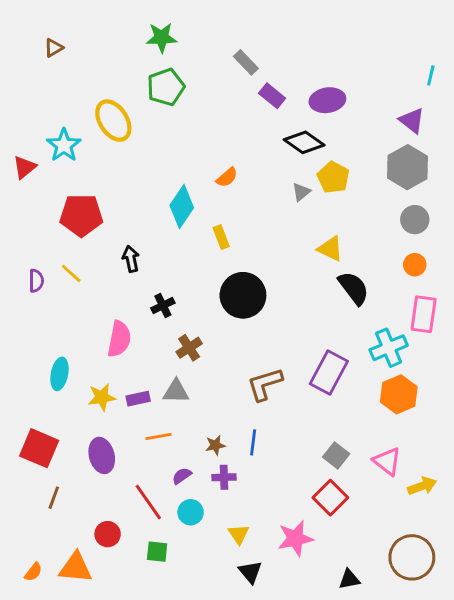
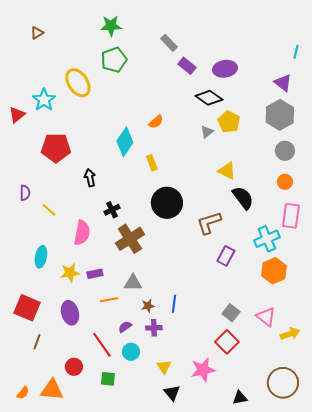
yellow line: (71, 273) -> (49, 210), moved
brown cross: (189, 348) -> (130, 239), size x1.6
purple rectangle: (329, 372) -> (226, 256), size x0.7
brown L-shape: (265, 384) -> (209, 223), moved
gray triangle: (176, 391) -> (133, 283), moved

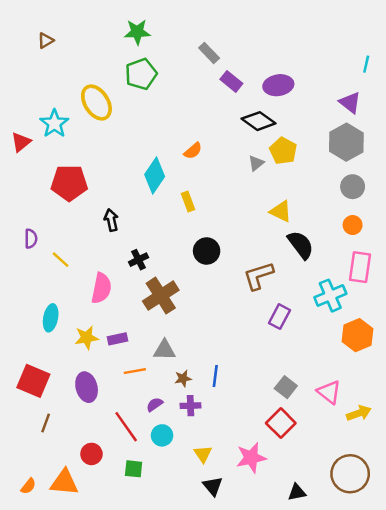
black circle: (167, 203) -> (207, 251), size x0.7
orange hexagon: (274, 271) -> (358, 335), moved

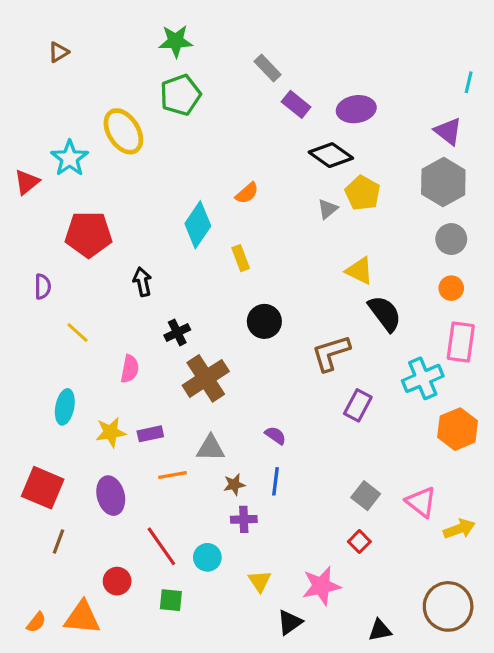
purple semicircle: (31, 239) -> (43, 287), moved
pink semicircle: (101, 288) -> (130, 369), size x0.7
purple semicircle: (155, 404) -> (275, 435), moved, turned 70
red square: (281, 423) -> (359, 542), size x0.6
black triangle: (213, 486) -> (290, 622), moved, turned 35

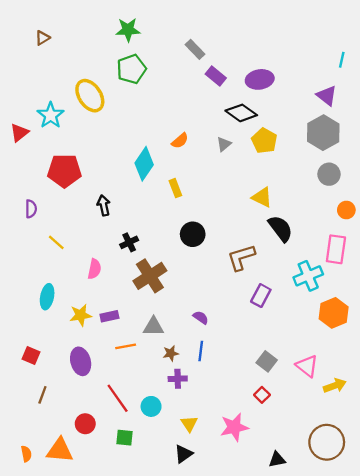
gray triangle: (328, 209) -> (224, 144), moved
orange circle: (451, 288) -> (346, 210), moved
red square: (43, 488) -> (31, 356), size x0.6
orange semicircle: (36, 622) -> (26, 454), turned -49
black triangle: (290, 622) -> (183, 454), moved

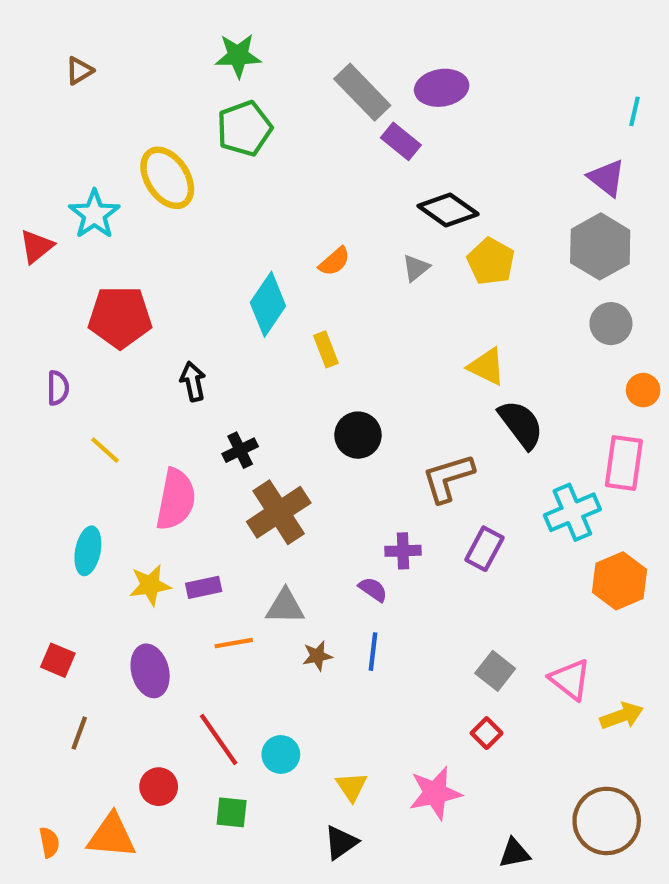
gray rectangle: (195, 49) -> (362, 92), size x1.5
purple ellipse: (260, 79) -> (442, 88), moved
pink semicircle: (94, 269) -> (176, 499), size x1.6
purple cross: (178, 379) -> (403, 551), moved

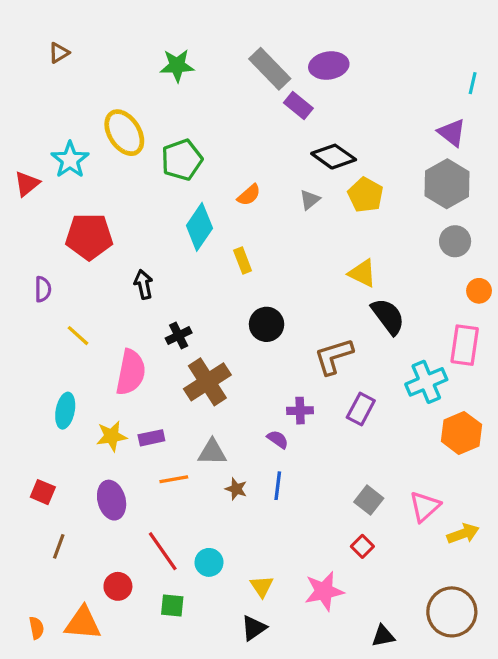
green star: (238, 56) -> (177, 66), moved
green pentagon: (244, 129) -> (182, 160), moved
brown star: (317, 656) -> (236, 489), turned 30
pink triangle: (570, 679) -> (425, 506), turned 40

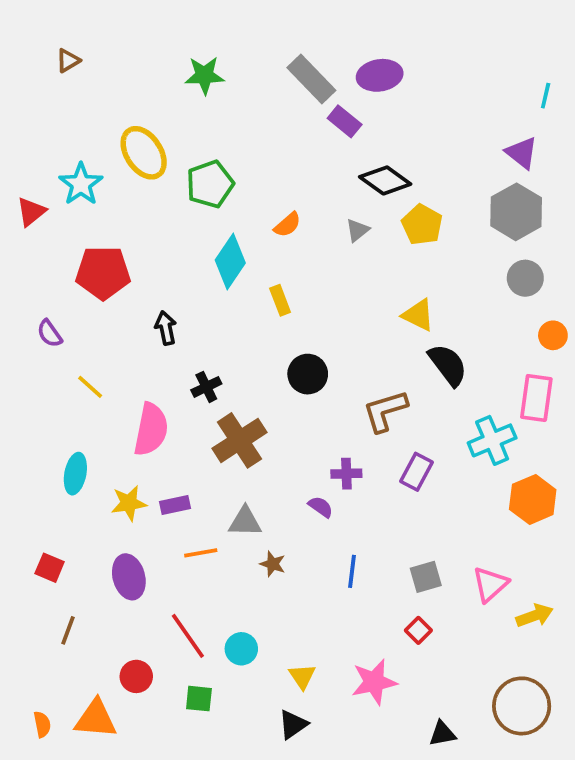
purple semicircle: (43, 289) -> (50, 333), turned 145
blue line: (278, 486) -> (352, 571), moved
gray square: (369, 500) -> (426, 577), turned 36

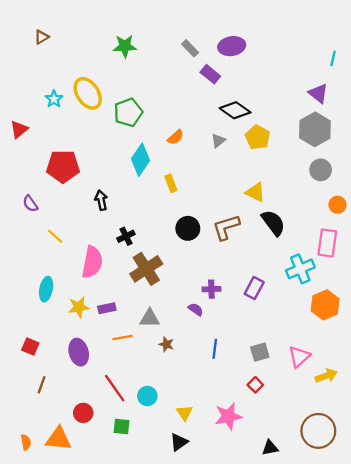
gray rectangle: (311, 79) -> (190, 48), size x0.6
cyan star: (81, 184) -> (54, 99), moved, size x0.7
brown L-shape: (385, 411) -> (226, 227), moved

